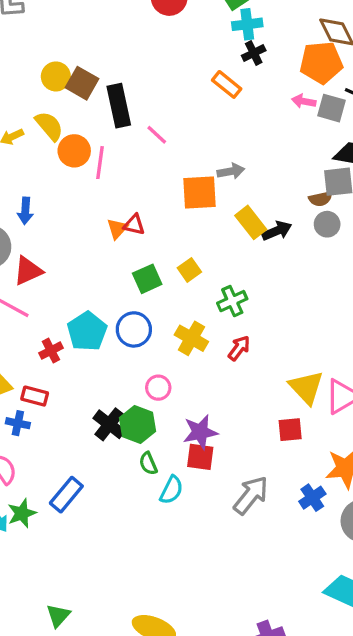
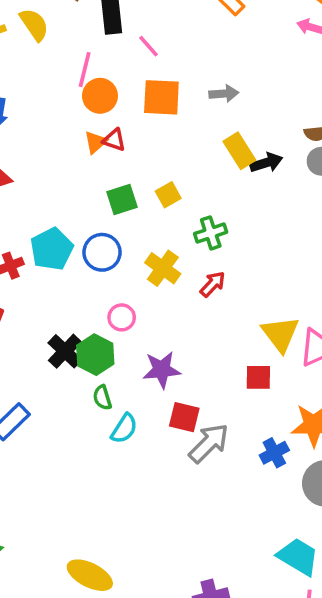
orange circle: (74, 151) -> (100, 96), moved
orange square: (199, 192) -> (161, 97), moved
red square: (200, 457) -> (184, 417), moved

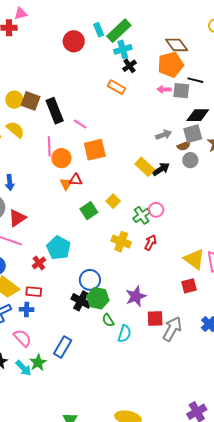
gray arrow: (224, 94) -> (164, 135), moved
blue circle: (102, 252) -> (90, 280), moved
pink circle: (122, 317) -> (156, 210), moved

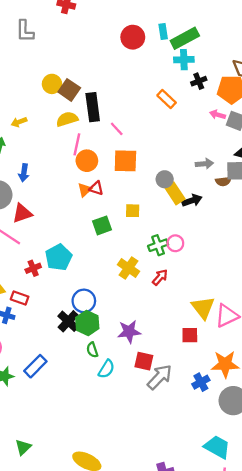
black cross: (129, 66) -> (199, 81), moved
yellow semicircle: (15, 130) -> (67, 119), moved, turned -72
gray circle: (190, 160) -> (165, 179), moved
yellow square: (113, 201) -> (133, 211), moved, turned 32

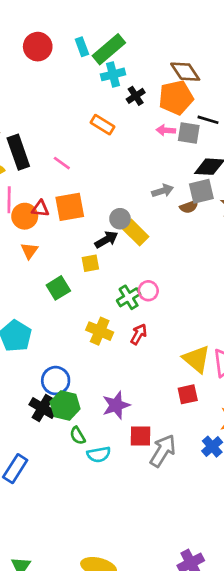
red circle: (133, 37) -> (38, 47), moved
pink line: (117, 129) -> (62, 163), moved
red triangle: (96, 188) -> (40, 209), moved
black arrow: (192, 200) -> (106, 240), moved
cyan semicircle: (106, 369) -> (99, 454), turned 60

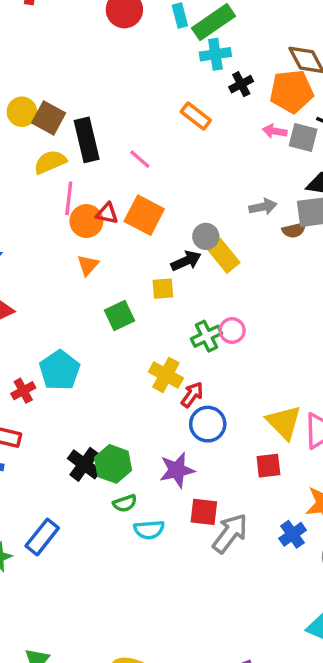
orange square: (70, 207) -> (144, 215), turned 32
red arrow: (139, 334) -> (192, 395), moved
blue circle: (56, 381) -> (208, 424), moved
green semicircle: (78, 436) -> (125, 503), turned -84

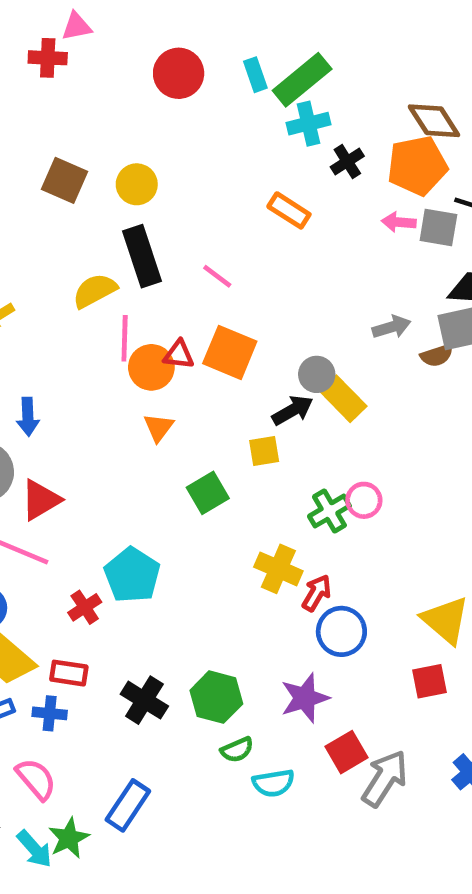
yellow circle: (22, 112) -> (137, 184), moved
brown square: (49, 118) -> (64, 180), moved
black cross: (84, 464) -> (144, 700), moved
red square: (204, 512) -> (347, 752), turned -32

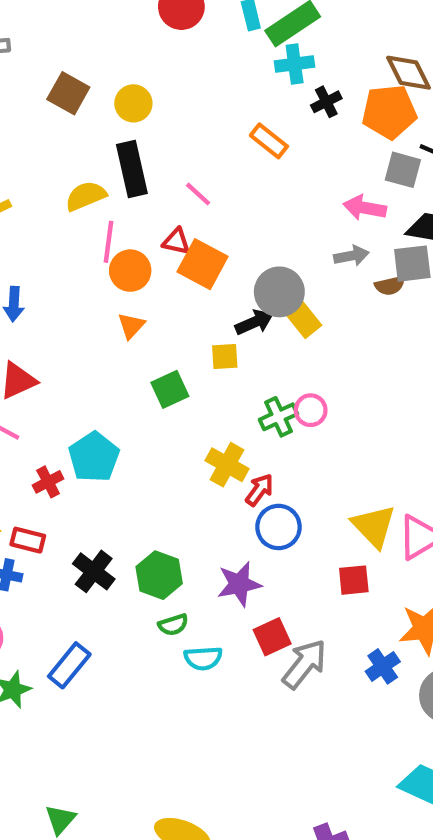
pink arrow: (399, 222) -> (365, 208), moved, size x1.4
red triangle: (179, 355) -> (176, 241), moved
gray circle: (317, 374) -> (279, 292), size x1.5

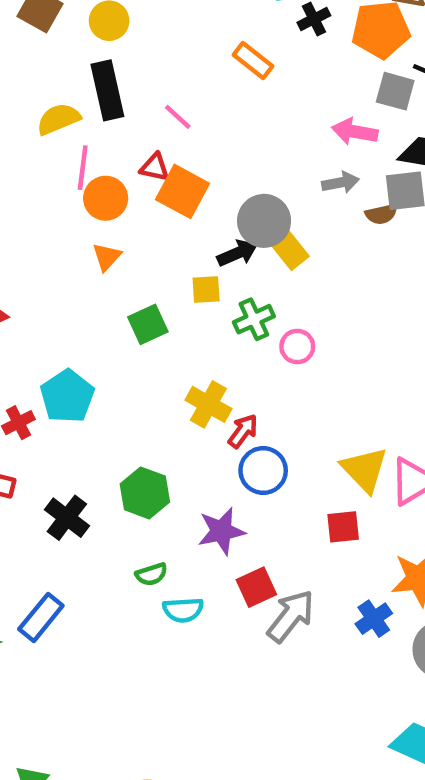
green cross: (278, 417) -> (254, 319), moved
green hexagon: (159, 575) -> (145, 493), moved

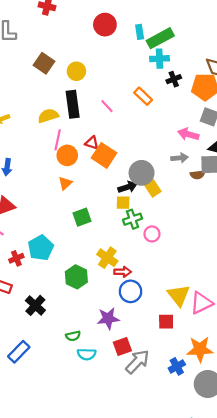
pink line: (178, 117) -> (107, 106), moved
yellow square: (206, 289) -> (123, 203), moved
red arrow: (243, 431) -> (123, 272), turned 49
green hexagon: (145, 493) -> (76, 277), moved

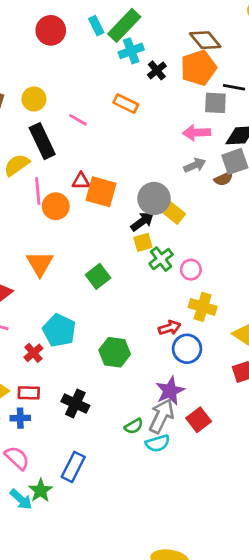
pink line: (107, 106) -> (78, 120), moved
orange triangle: (65, 183) -> (40, 263), moved, size x1.5
yellow cross: (107, 258) -> (203, 307), moved
gray arrow: (137, 362) -> (162, 416), moved

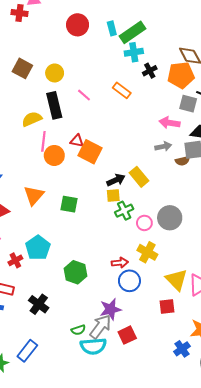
gray circle: (154, 199) -> (170, 218), moved
green square: (98, 276) -> (69, 204), moved, turned 36
cyan semicircle: (158, 443) -> (93, 346), size x1.4

